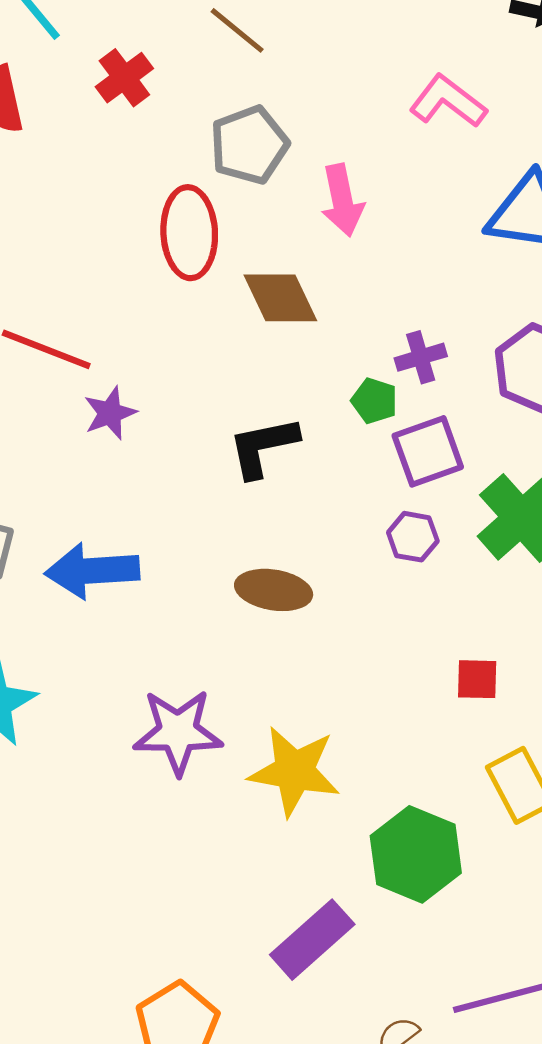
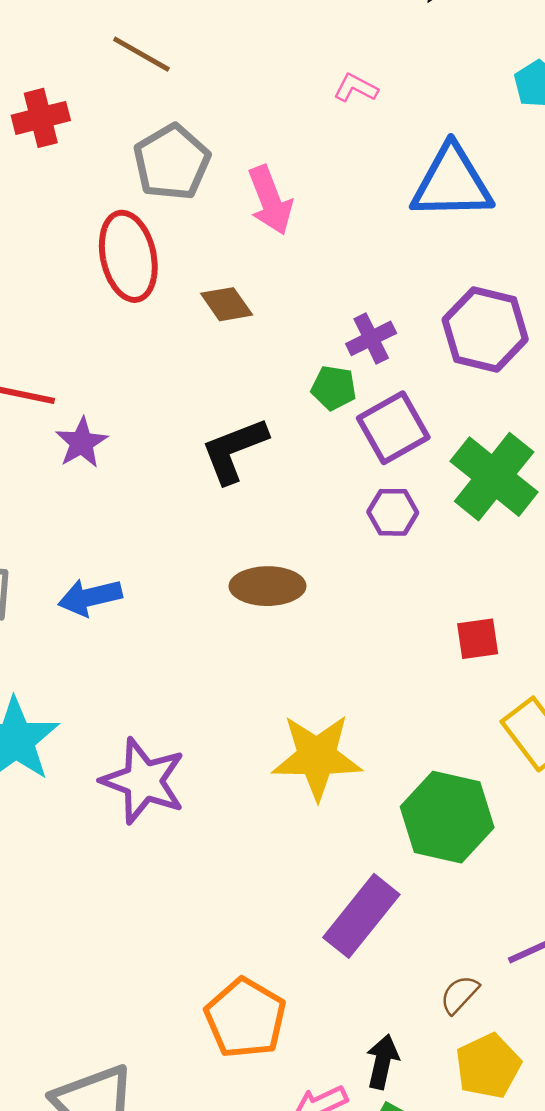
red cross: (124, 78) -> (41, 118), turned 32
pink L-shape: (448, 101) -> (356, 88), size x0.6
brown diamond: (280, 298) -> (227, 304), size x0.7
blue arrow: (92, 571) -> (90, 597), size x0.7
purple star: (178, 732) -> (143, 781), moved, turned 30

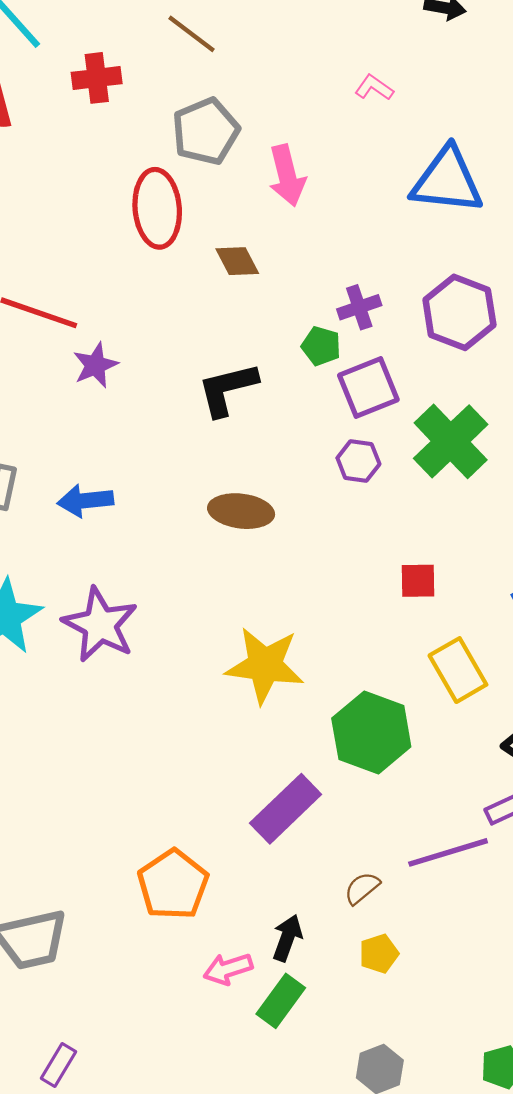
purple star: (143, 781) -> (100, 625), moved
yellow pentagon: (488, 1066) -> (379, 954), size x0.7

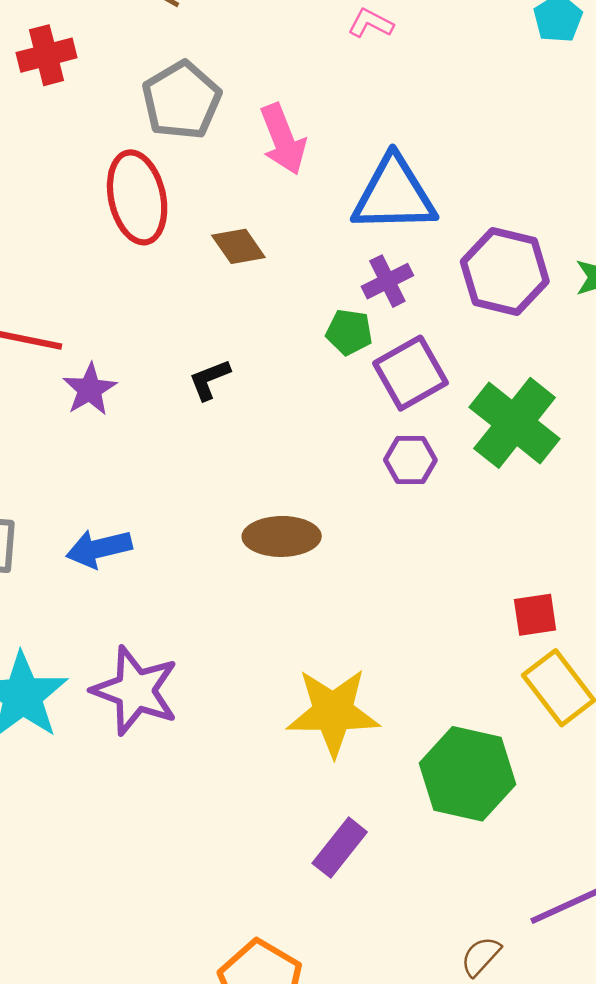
blue triangle: (447, 181) -> (394, 195), moved
black L-shape: (227, 389) -> (210, 380), moved, size x0.6
red square: (418, 581) -> (535, 615), moved
purple rectangle: (286, 809) -> (340, 848), moved, size x0.7

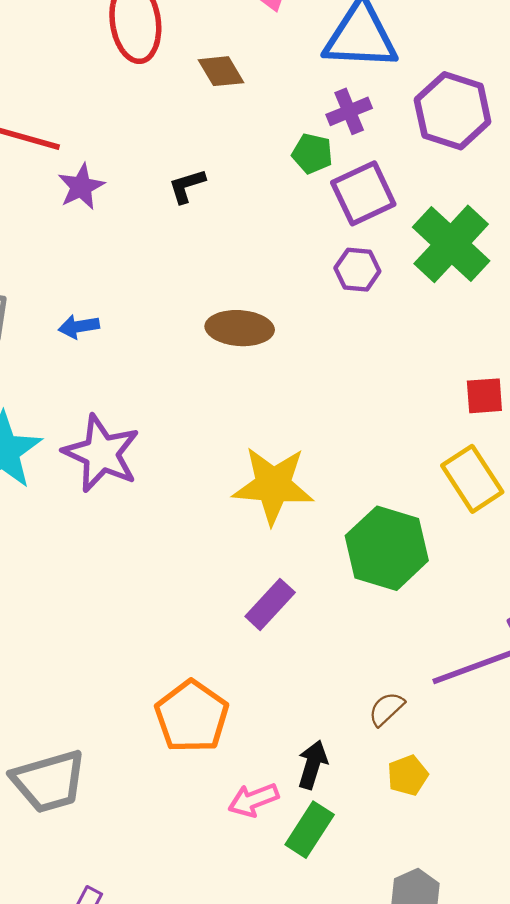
blue arrow: (99, 548) -> (79, 327), size x0.7
red square: (535, 615) -> (484, 396), moved

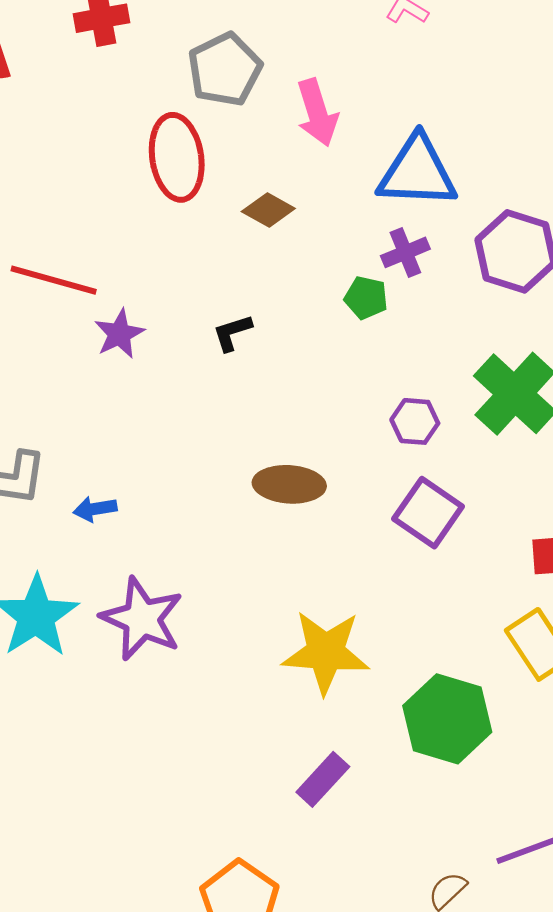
brown diamond: (221, 71) -> (268, 210), turned -30
purple square: (363, 193) -> (428, 513), moved, turned -30
blue arrow: (79, 327) -> (95, 509), moved

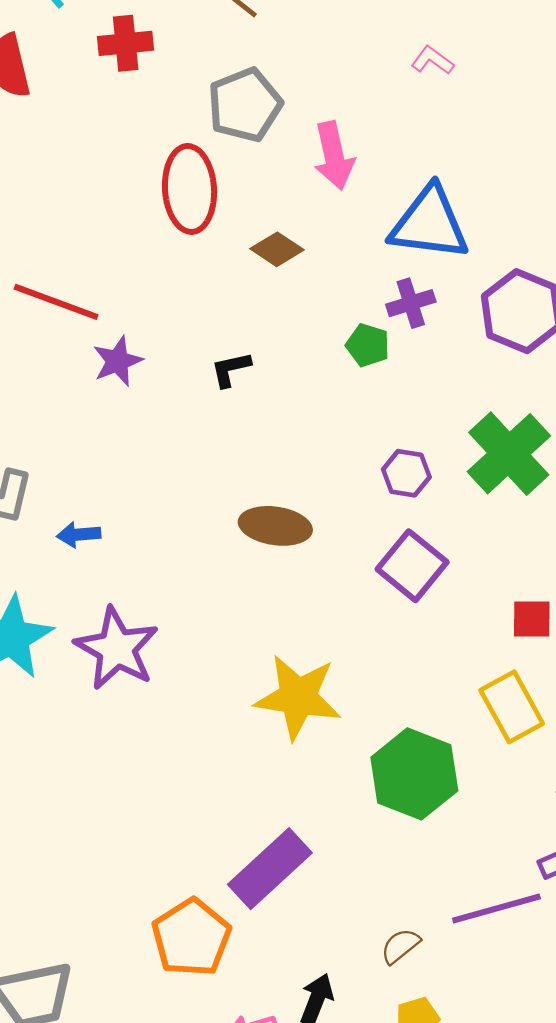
purple rectangle: (323, 779) -> (270, 869), moved, size x1.5

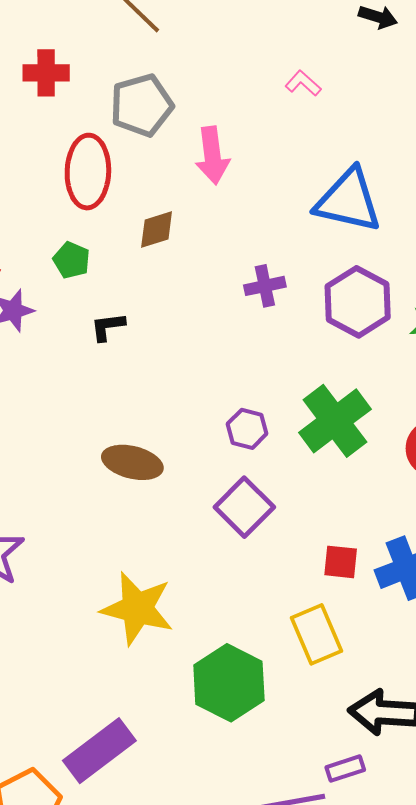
red cross: (126, 43) -> (46, 73), moved
blue triangle: (429, 223) -> (348, 201), moved
brown diamond: (277, 249) -> (157, 230), turned -57
green pentagon: (368, 345) -> (72, 260), moved

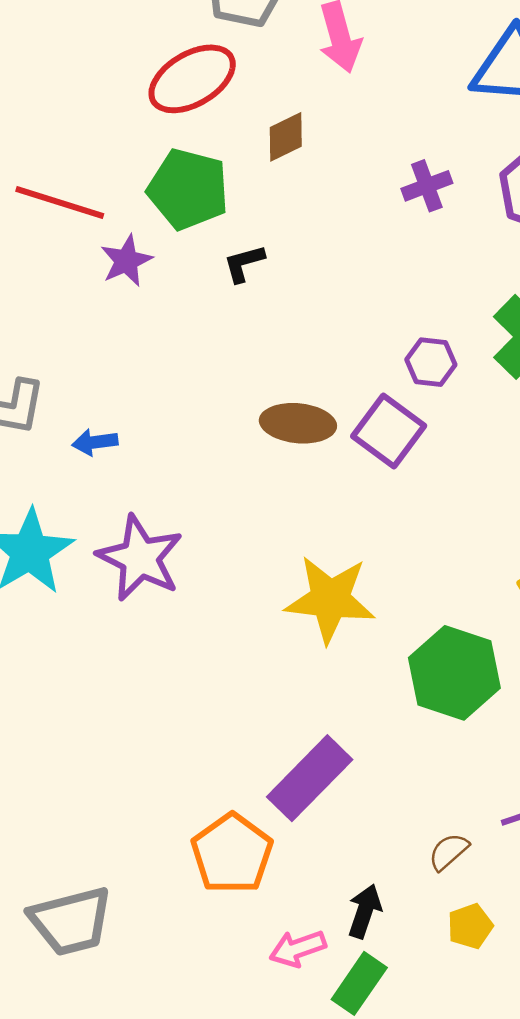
red ellipse: (88, 172) -> (192, 79), turned 66
green pentagon: (72, 260) -> (188, 189), size x1.8
purple square: (244, 507) -> (389, 431), moved

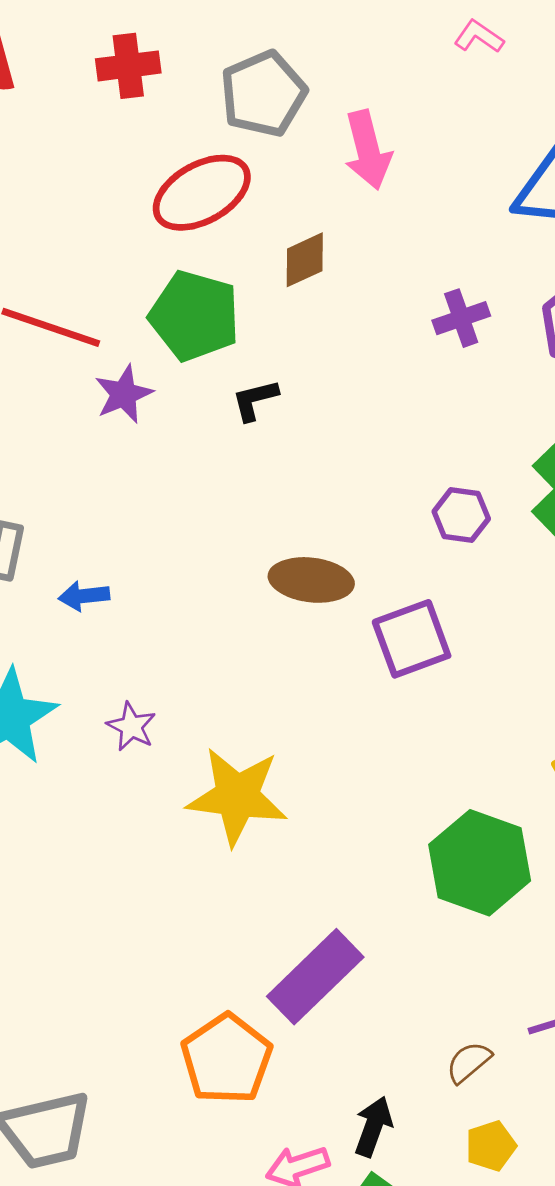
purple square: (389, 431) -> (412, 639), moved, turned 32
purple star: (140, 558) -> (131, 727), size x0.5
yellow star: (330, 599) -> (237, 796), moved

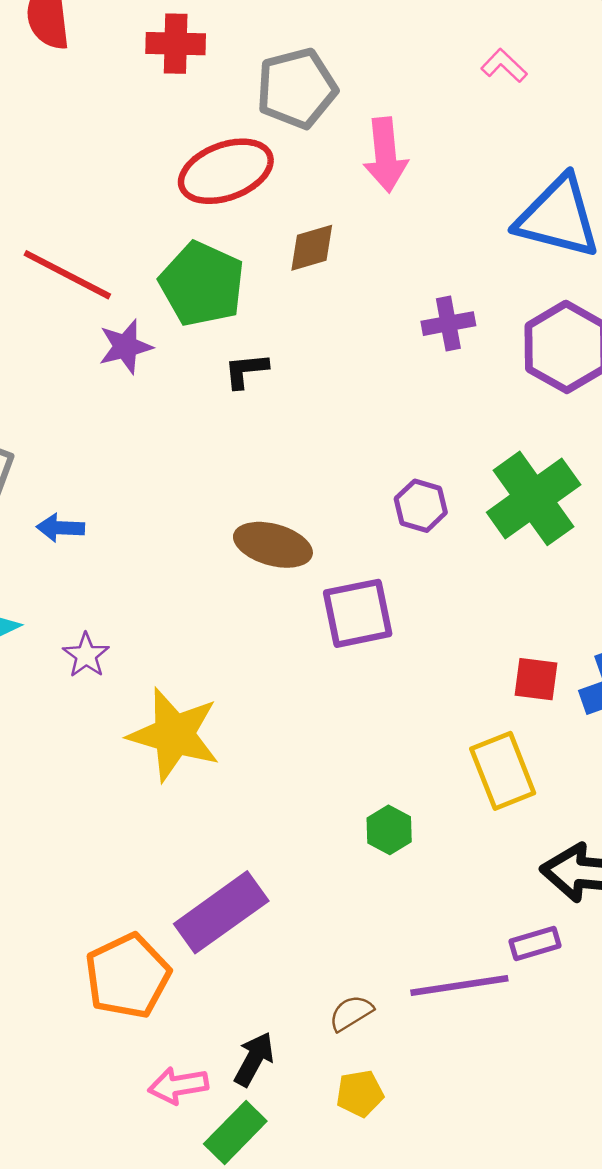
green hexagon: (480, 863) -> (389, 830), size x0.5

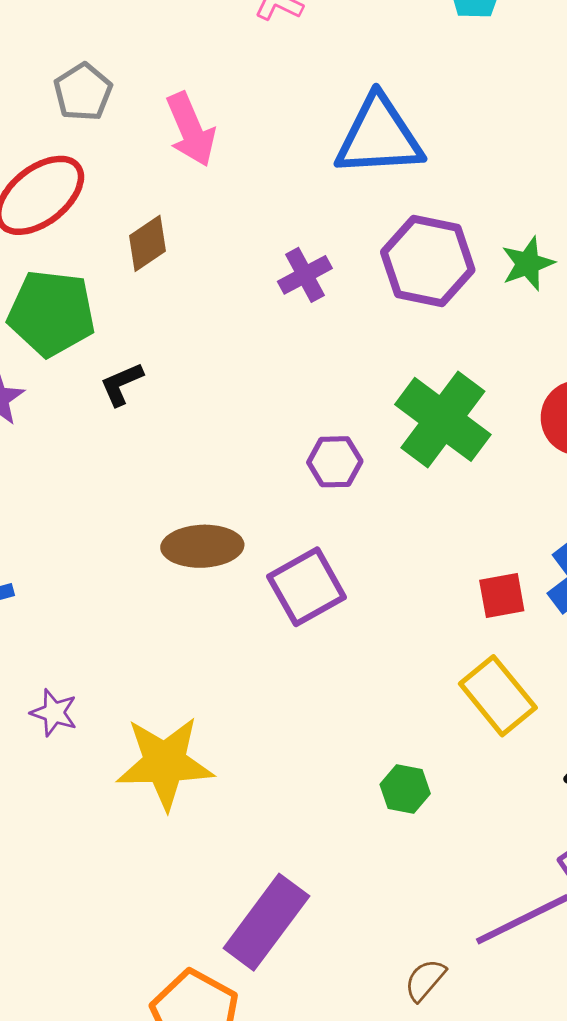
gray pentagon: (297, 88) -> (83, 92), size x0.7

